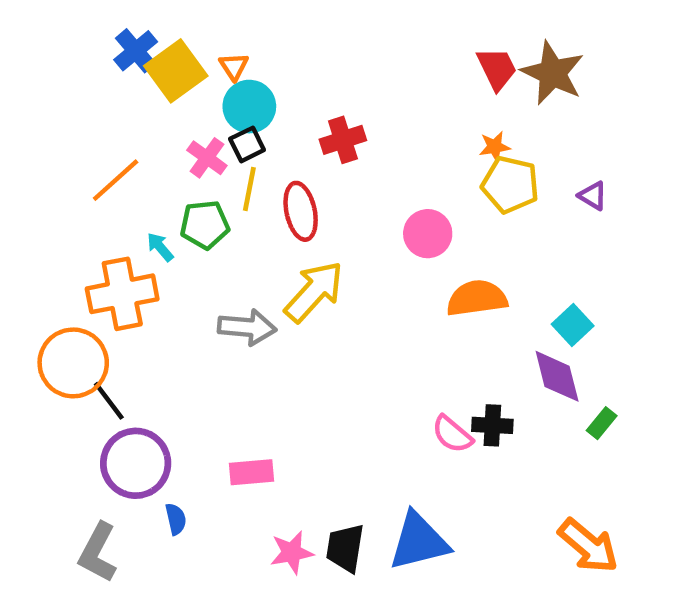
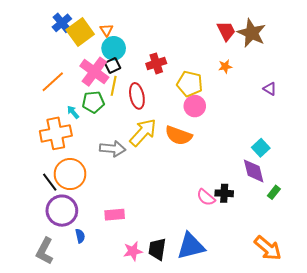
pink cross: (207, 158) -> (94, 72), size x1.6
yellow pentagon: (510, 185) -> (190, 84), moved
orange semicircle: (477, 298) -> (179, 135), moved, turned -152
orange circle: (73, 363) -> (70, 174), moved

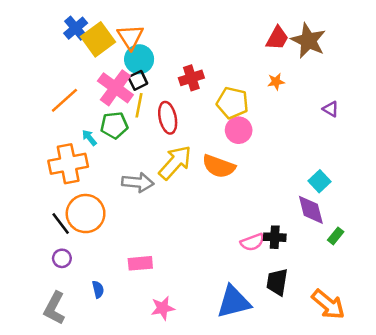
orange triangle: (107, 30) -> (130, 37), size x1.6
red trapezoid: (226, 31) -> (277, 38), turned 55
pink semicircle: (206, 197) -> (252, 242), turned -60
purple circle: (62, 211) -> (62, 258), moved, size x0.5
black trapezoid: (157, 249) -> (277, 282), moved

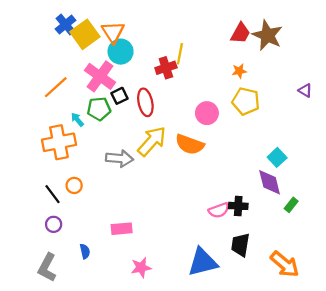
black square: (138, 80) -> (119, 96), moved
yellow pentagon: (232, 103) -> (246, 101), moved
yellow line: (139, 105) -> (180, 54), moved
purple triangle: (331, 109) -> (305, 90), moved
orange circle: (86, 214) -> (74, 185), size x0.5

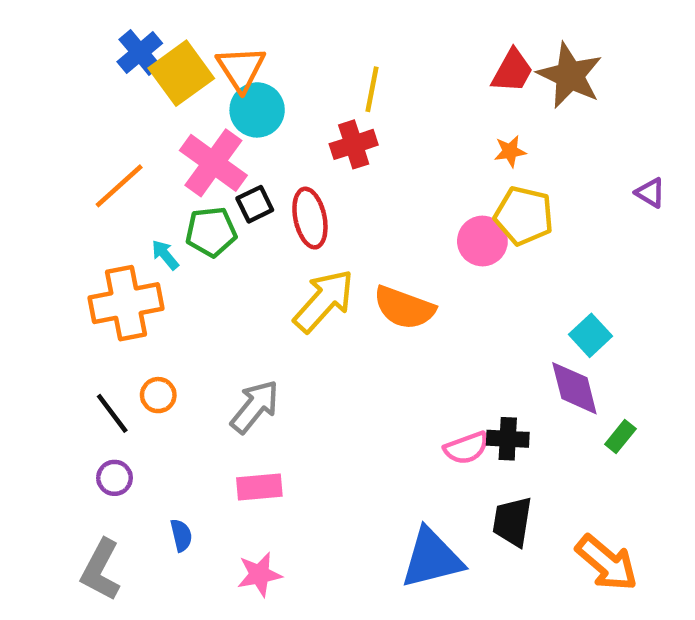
yellow line: (180, 54) -> (372, 89), moved
pink circle: (207, 113) -> (482, 241), moved
gray arrow: (119, 158) -> (255, 407), moved, turned -56
pink star: (141, 268) -> (259, 574), moved

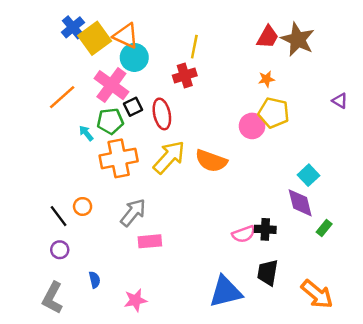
orange triangle: (241, 69) -> (126, 36), turned -32
orange cross: (126, 303) -> (119, 158), moved
pink rectangle: (259, 487) -> (150, 241), moved

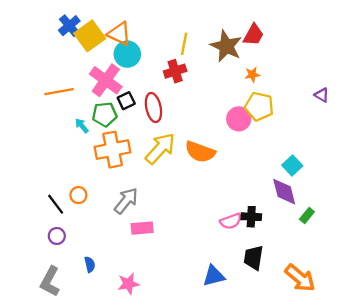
brown star: (298, 39) -> (226, 46), moved
orange line: (62, 97) -> (59, 92), turned 32
blue triangle: (226, 292) -> (214, 276), size x0.7

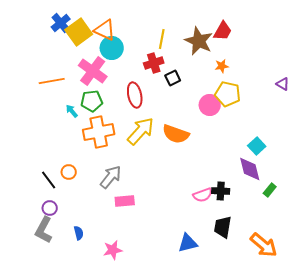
black square: (126, 101) -> (173, 78), moved
gray L-shape: (50, 281) -> (44, 230), moved

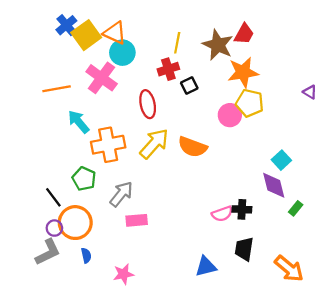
orange star: (222, 66) -> (243, 72), size x2.0
green pentagon: (92, 101) -> (84, 179), moved, turned 30
cyan arrow: (72, 111) -> (79, 122), size x1.6
orange circle: (69, 172) -> (75, 223), moved, size x2.0
gray L-shape: (44, 230) -> (48, 252), turned -144

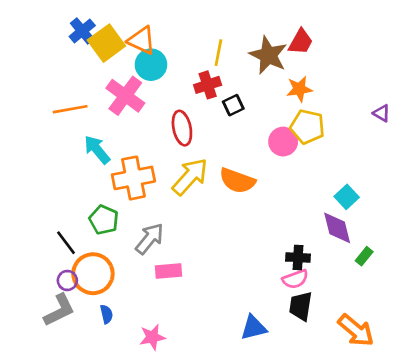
orange star: (243, 72) -> (299, 89), size x0.7
pink semicircle: (222, 214) -> (295, 279), moved

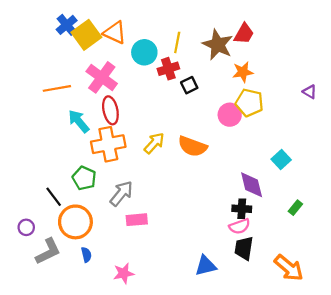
cyan circle: (151, 65) -> (144, 52), moved
red ellipse: (182, 128) -> (110, 110), moved
yellow arrow: (190, 177) -> (154, 143), size x0.7
purple diamond: (337, 228) -> (252, 185), moved
purple circle: (67, 280) -> (26, 227), moved

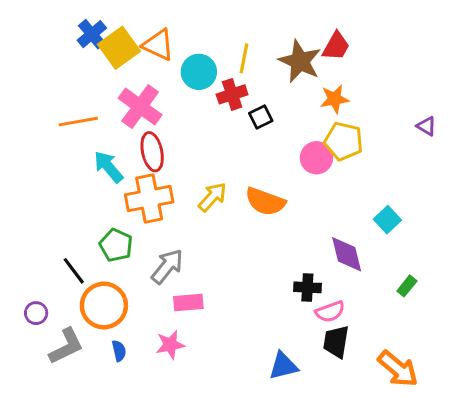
black cross: (242, 209) -> (307, 287), moved
pink star: (124, 273) -> (170, 345), moved

